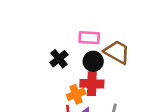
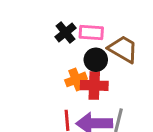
black cross: (59, 59) -> (65, 32), moved
orange cross: (76, 94) -> (76, 79), moved

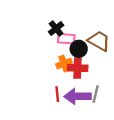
pink rectangle: (91, 32) -> (66, 39), moved

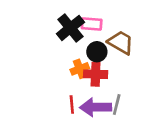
black cross: (56, 28) -> (70, 28), size x1.5
pink rectangle: (66, 39) -> (92, 24), moved

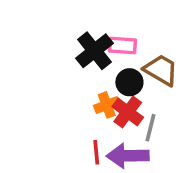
red cross: (96, 74) -> (128, 112), turned 35
gray line: (117, 105) -> (150, 128), moved

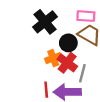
pink rectangle: (122, 46) -> (86, 16), moved

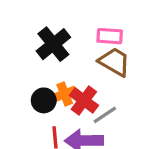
black circle: (68, 43) -> (44, 100), moved
gray line: (82, 73) -> (105, 115), turned 42

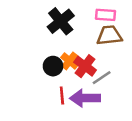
brown trapezoid: (114, 62) -> (109, 35), turned -36
orange cross: (65, 94) -> (70, 61), turned -30

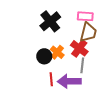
brown trapezoid: (109, 35) -> (88, 32), turned 110
red cross: (85, 66) -> (79, 48), moved
gray line: (102, 78) -> (82, 65), turned -49

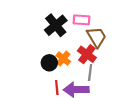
pink rectangle: (85, 16) -> (81, 20), moved
brown trapezoid: (88, 32) -> (97, 37), turned -45

